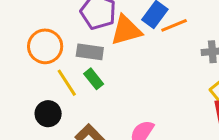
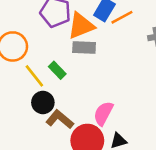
gray rectangle: (90, 52) -> (84, 47), moved
black circle: (48, 114) -> (43, 102), moved

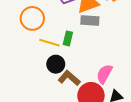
green rectangle: (57, 70) -> (68, 38), turned 56
yellow line: (34, 76) -> (49, 43), turned -36

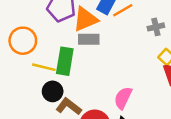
green rectangle: (68, 38) -> (65, 61), size x1.6
pink semicircle: (104, 74) -> (123, 98), moved

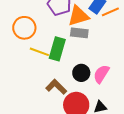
black circle: (53, 91) -> (81, 73), moved
pink semicircle: (123, 98) -> (101, 74), moved

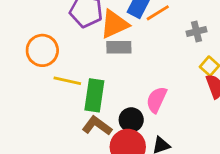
green rectangle: (57, 49) -> (94, 95), moved
black circle: (81, 73) -> (131, 120), moved

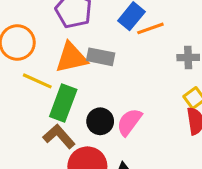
orange triangle: (114, 24) -> (71, 58), moved
black circle: (131, 120) -> (100, 121), moved

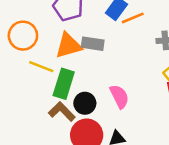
black circle: (100, 121) -> (85, 103), moved
pink semicircle: (129, 122) -> (119, 96), turned 120

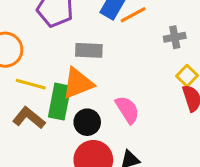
orange triangle: (68, 46) -> (78, 83), moved
brown L-shape: (62, 112) -> (29, 118), moved

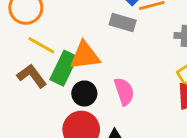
gray rectangle: (89, 50) -> (123, 23), moved

